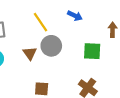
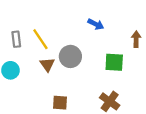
yellow line: (41, 22) -> (40, 39), moved

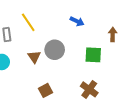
yellow line: (40, 39) -> (28, 22), moved
brown square: (60, 103) -> (45, 90), turned -32

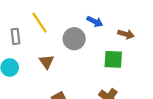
brown arrow: (113, 34) -> (126, 34), moved, turned 104
gray circle: (55, 50) -> (74, 39), moved

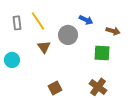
gray rectangle: (15, 36) -> (17, 23), moved
brown triangle: (46, 62) -> (44, 47), moved

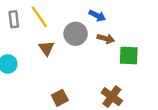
brown arrow: (113, 31) -> (106, 39), moved
green square: (102, 53) -> (129, 55), moved

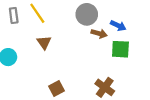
blue arrow: (97, 16) -> (118, 26), moved
gray circle: (76, 34) -> (87, 14), moved

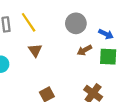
brown arrow: (99, 33) -> (84, 50), moved, turned 136

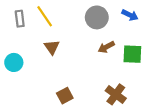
blue arrow: (106, 34) -> (130, 15), moved

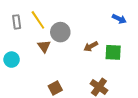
blue arrow: (130, 15) -> (119, 19), moved
gray circle: (97, 17) -> (60, 32), moved

